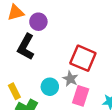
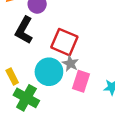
red square: (83, 58) -> (64, 42), moved
cyan circle: (50, 87) -> (49, 72), size x1.5

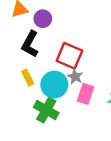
yellow rectangle: (12, 76) -> (28, 78), moved
green cross: (26, 98) -> (46, 110), moved

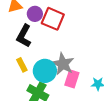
red square: (69, 56) -> (53, 19), moved
gray star: (75, 77) -> (63, 64), size x1.6

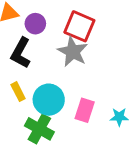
red square: (53, 19) -> (79, 26), moved
gray star: (63, 64) -> (73, 52), moved

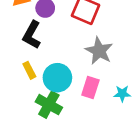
gray star: (73, 52) -> (99, 51), moved

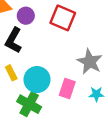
gray star: (99, 51) -> (90, 62), moved

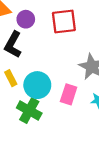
red square: (63, 18) -> (64, 22), turned -30

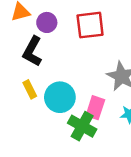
green cross: (29, 111) -> (82, 126), moved

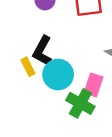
black L-shape: (32, 51) -> (42, 51), moved

